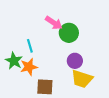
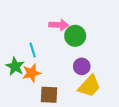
pink arrow: (54, 23) -> (59, 25), turned -30
yellow trapezoid: (82, 79) -> (89, 86), turned -65

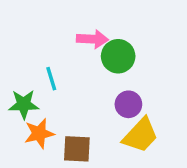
green star: (15, 66) -> (24, 104), turned -30
orange star: (31, 73) -> (39, 133), moved

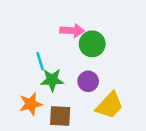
green star: (24, 104) -> (52, 80), moved
purple circle: (128, 104) -> (88, 81), moved

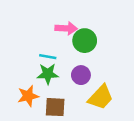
cyan line: (40, 61) -> (48, 57), moved, turned -63

